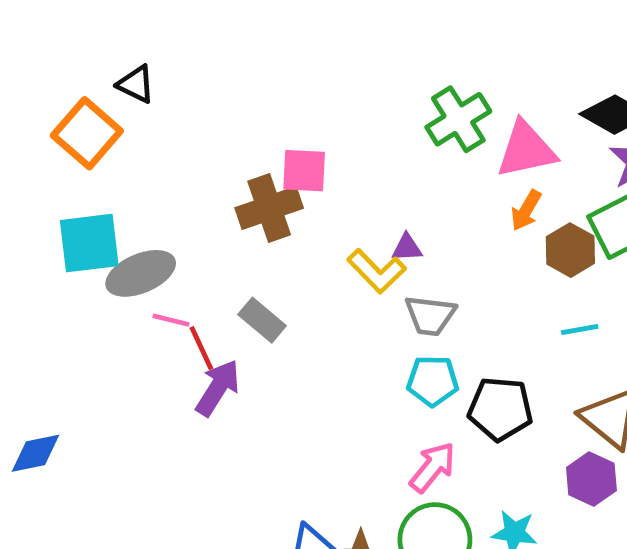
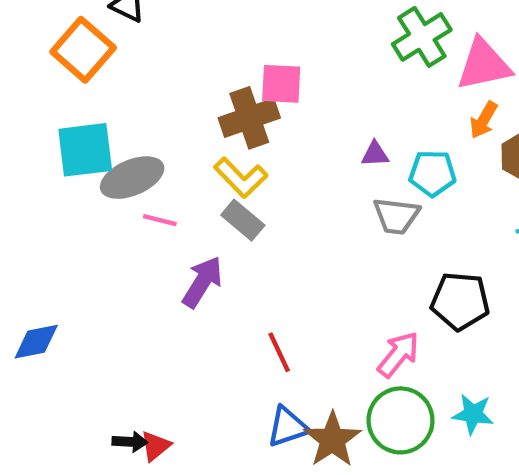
yellow L-shape: (377, 271) -> (241, 178), moved
red line: (201, 348) -> (279, 352), moved
cyan pentagon: (433, 381) -> (432, 173), moved

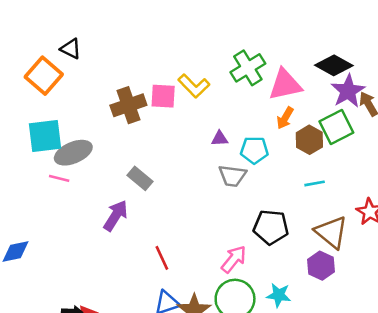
brown cross: (249, 118) -> (128, 105), moved
yellow L-shape: (241, 178) -> (194, 86), moved
pink line: (160, 220) -> (59, 178), moved

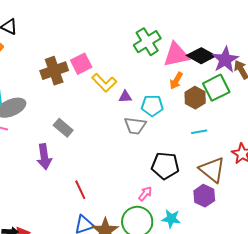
black diamond: (334, 65) -> (201, 56), moved
yellow L-shape: (194, 86) -> (104, 83), moved
pink square: (163, 96) -> (81, 64), turned -30
purple arrow: (116, 216) -> (44, 157), turned 140
pink arrow: (234, 259) -> (145, 194), moved, size x0.7

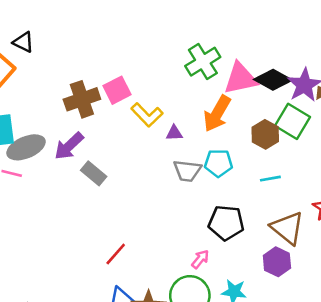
orange arrow: (176, 81) -> (217, 114), moved, size x1.6
green square: (216, 88) -> (293, 121), turned -32
cyan pentagon: (152, 106) -> (218, 163), moved
purple arrow: (44, 157) -> (69, 146), moved, turned 55
red line: (80, 190) -> (116, 254), turned 66

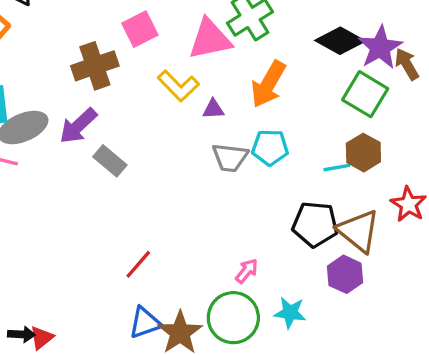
pink triangle: (241, 78) -> (210, 39), moved
pink square: (117, 90) -> (140, 29), moved
brown hexagon: (265, 134) -> (363, 153), moved
black pentagon: (226, 223) -> (315, 224), moved

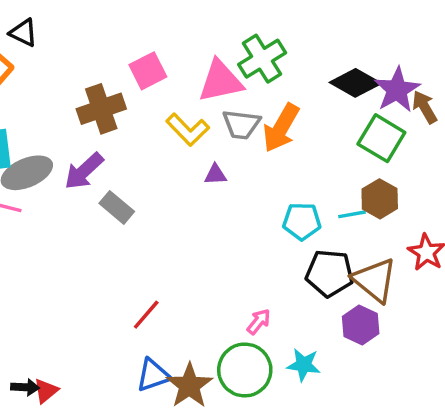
purple triangle: (213, 109) -> (215, 175), moved
cyan pentagon: (270, 148) -> (302, 221), moved
gray trapezoid: (230, 158) -> (241, 124), moved

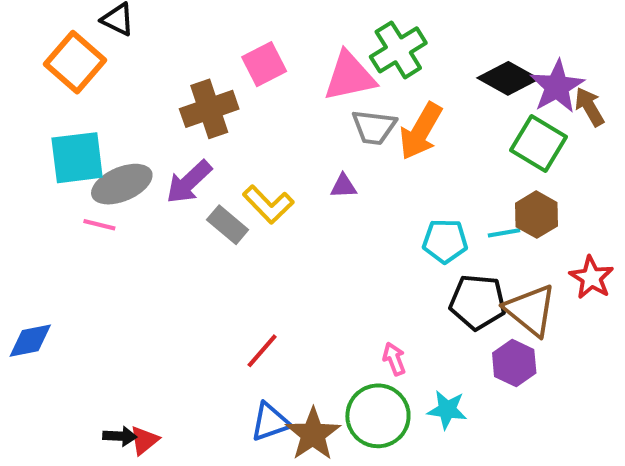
yellow L-shape: (188, 130) -> (268, 204), moved
pink arrow: (259, 322) -> (394, 359), turned -60

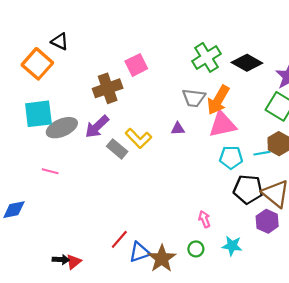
pink triangle: (350, 76) -> (222, 124), moved
black diamond: (508, 78) -> (247, 63), moved
pink line: (99, 225) -> (50, 171), moved
red line: (262, 351) -> (119, 239), moved
green circle: (378, 416) -> (196, 249), size x0.5

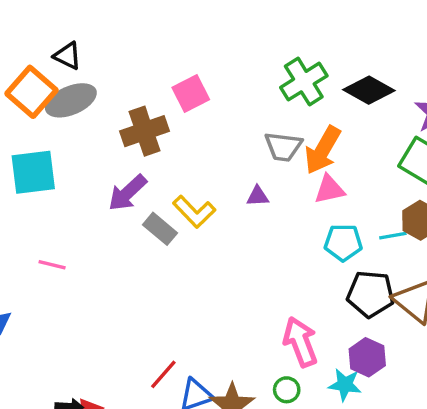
pink triangle: (222, 124) -> (329, 189), size x0.7
gray ellipse: (62, 128) -> (71, 100), moved
pink arrow: (204, 219) -> (300, 342), size x1.8
purple hexagon: (267, 221) -> (367, 357), moved

